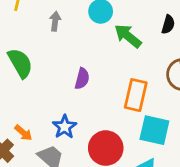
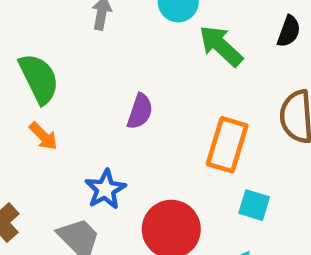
cyan square: (154, 130) -> (254, 205), size x0.6
orange arrow: (23, 133) -> (43, 136), moved

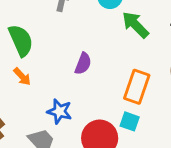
blue star: (105, 189) -> (59, 111), turned -30
cyan square: (254, 205) -> (130, 121), moved

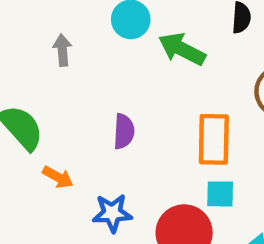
orange arrow: (22, 77) -> (58, 177), moved

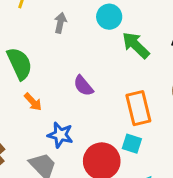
purple semicircle: (124, 131) -> (83, 86), turned 120
orange rectangle: (214, 139) -> (138, 108), turned -32

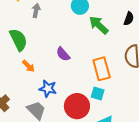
gray arrow: (60, 23) -> (36, 11), moved

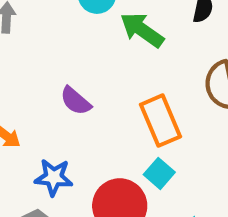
cyan square: (98, 93) -> (159, 173), turned 32

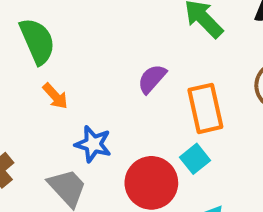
purple semicircle: (76, 101) -> (152, 79), moved, turned 80

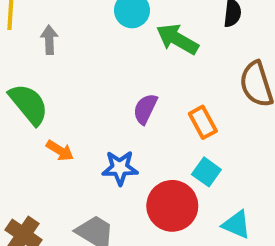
orange rectangle: (205, 108) -> (203, 122), size x0.7
blue star: (93, 144) -> (120, 168), moved

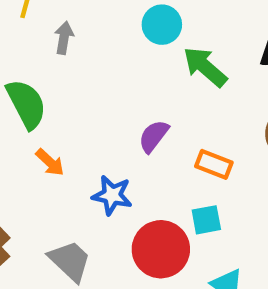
orange rectangle: (203, 122) -> (214, 164), turned -52
cyan square: (206, 172) -> (206, 220), turned 32

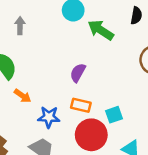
orange rectangle: (214, 164) -> (81, 105), moved
blue star: (112, 195) -> (49, 117), moved

